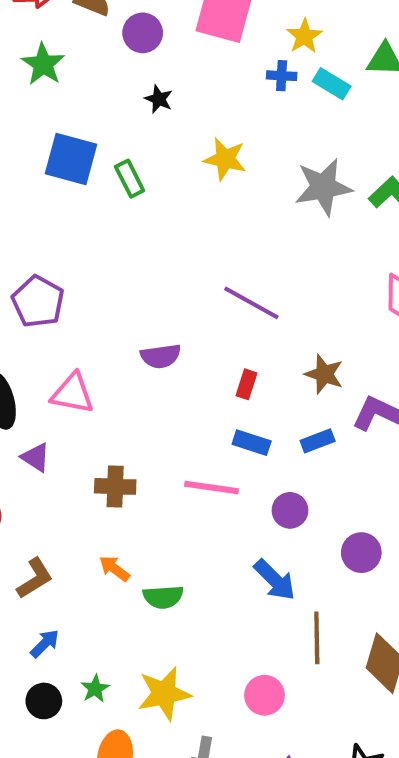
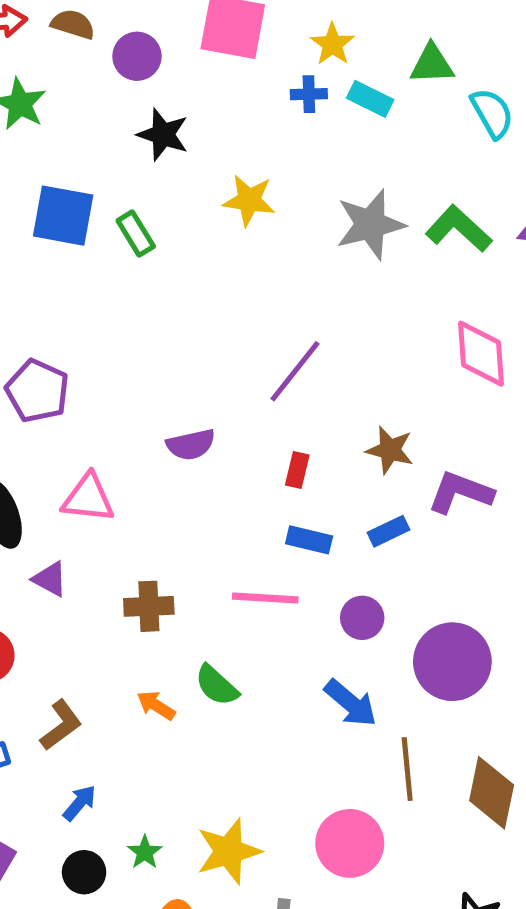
black star: (159, 99) -> (163, 135), size x1.5
purple line: (251, 303) -> (295, 371), turned -76
purple circle: (361, 553) -> (452, 662), size x1.6
green semicircle: (163, 597) -> (217, 685), moved, turned 51
pink circle: (264, 695) -> (350, 843), size x1.4

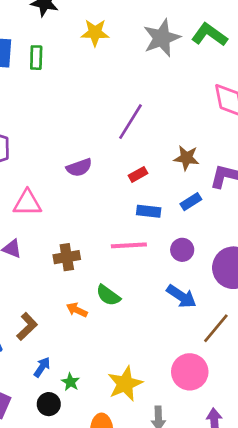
green rectangle: (136, 233) -> (36, 58), turned 40
red rectangle: (297, 470) -> (138, 174), turned 54
brown line: (407, 769) -> (216, 328), turned 52
green star: (145, 852) -> (70, 382), moved

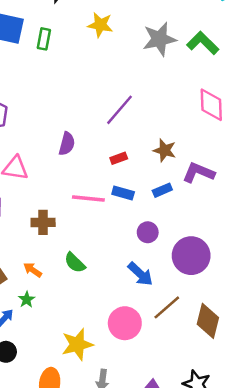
purple semicircle: (79, 168) -> (67, 144), turned -65
pink line: (129, 245) -> (88, 199), moved
orange arrow: (77, 310) -> (33, 270), moved
pink circle: (190, 372) -> (125, 323), moved
green star: (70, 382) -> (27, 300), moved

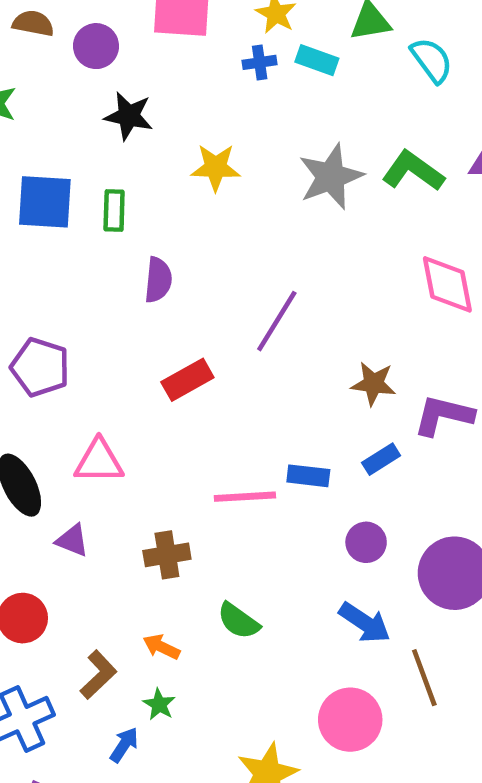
purple semicircle: (67, 144) -> (158, 280), moved
red rectangle: (119, 158) -> (187, 380), moved, size x1.5
brown line: (167, 307) -> (424, 678), turned -60

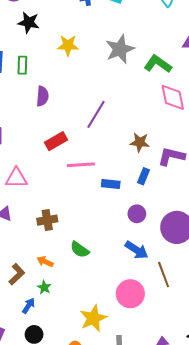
green L-shape: (413, 171) -> (158, 64), moved
blue rectangle: (381, 459) -> (143, 176), turned -35
pink line: (245, 497) -> (81, 165), moved

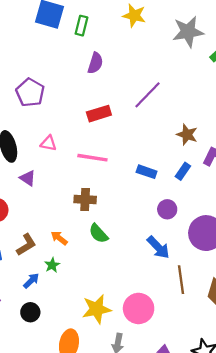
pink line: (81, 165) -> (92, 158), moved
pink triangle: (16, 178) -> (48, 143), size x0.7
brown cross: (47, 220) -> (85, 199), moved
pink circle: (130, 294) -> (139, 308), moved

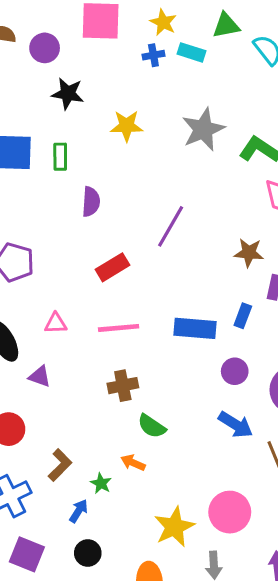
brown star: (187, 135) -> (249, 253), moved
blue rectangle: (147, 172) -> (195, 328), size x1.5
orange arrow: (59, 238) -> (133, 463), moved

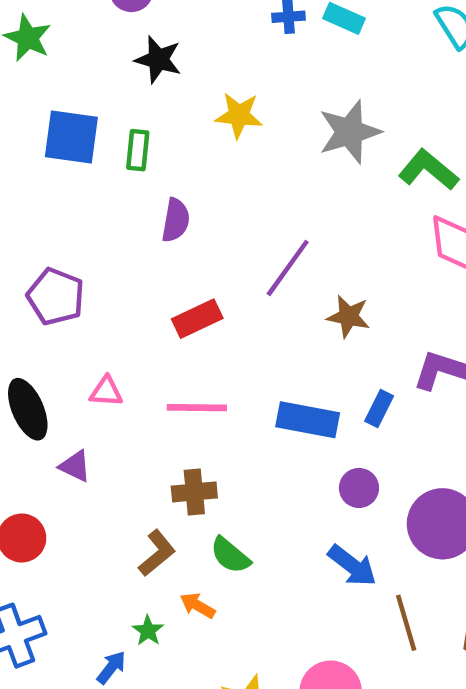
brown star: (249, 253) -> (348, 316), moved
brown L-shape: (60, 465) -> (157, 553), moved

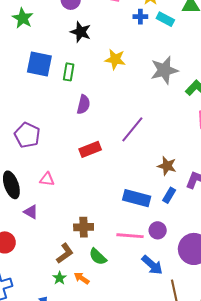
brown star: (348, 316) -> (167, 166), moved
pink line: (197, 408) -> (130, 236), moved
green star: (148, 631) -> (59, 278), moved

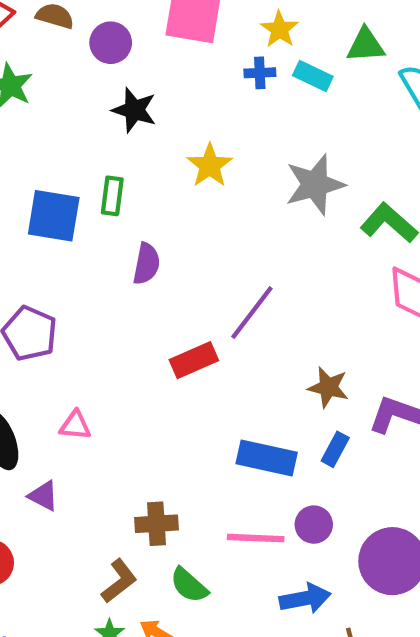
yellow star: (115, 59) -> (210, 166), turned 30
blue square: (39, 64) -> (54, 216), moved
red rectangle: (90, 149) -> (194, 360), moved
blue arrow: (152, 265) -> (305, 598), turned -50

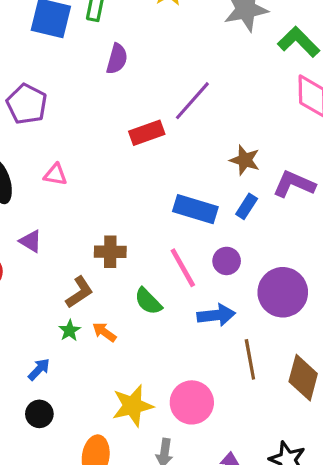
purple triangle: (43, 496) -> (31, 241), moved
pink line: (256, 538) -> (183, 268), turned 54
green semicircle: (189, 585) -> (148, 301), moved

